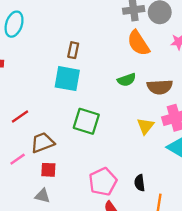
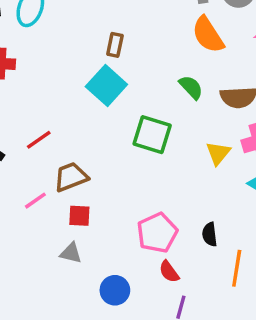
cyan square: (67, 79) -> (106, 86), turned 32
green semicircle: (127, 80) -> (191, 87), turned -114
green square: (86, 121) -> (152, 135), moved

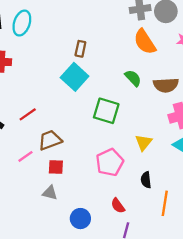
yellow triangle: (218, 153) -> (144, 142), moved
pink pentagon: (157, 233) -> (110, 162), moved

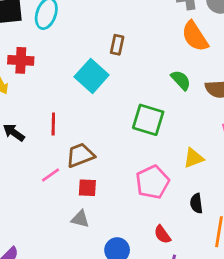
cyan square: (75, 77) -> (92, 76), moved
red line: (28, 114) -> (53, 124), turned -54
yellow triangle: (144, 142) -> (194, 158), turned 30

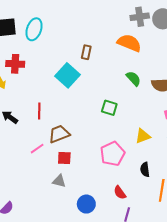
orange semicircle: (195, 36) -> (129, 43), moved, turned 145
green square: (148, 120) -> (109, 108), size x0.7

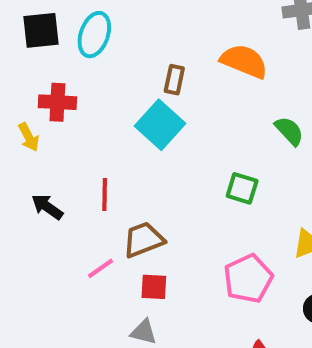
orange semicircle: (129, 43) -> (244, 61), moved
brown rectangle: (86, 52) -> (174, 80), moved

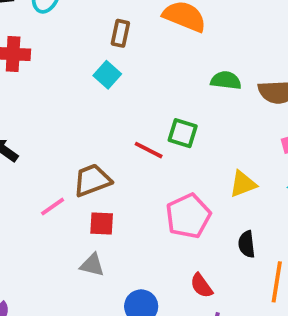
cyan square: (160, 125) -> (107, 75), size x0.6
green semicircle: (289, 131) -> (226, 80), turned -40
red line: (105, 195) -> (149, 150), moved, turned -64

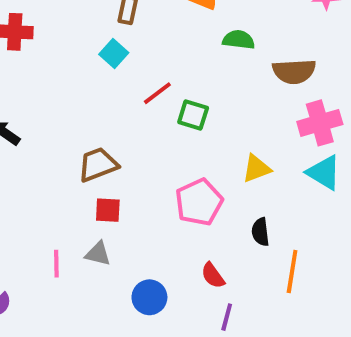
green semicircle: (226, 80) -> (239, 40), moved
red line: (149, 150) -> (157, 93), moved, turned -64
pink line: (53, 207) -> (56, 264), moved, turned -56

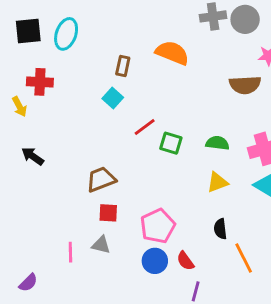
green semicircle: (239, 40) -> (217, 143), moved
brown semicircle: (294, 71) -> (245, 85), moved
pink pentagon: (199, 202) -> (158, 226), moved
orange line: (292, 272) -> (244, 258), turned -36
blue circle: (149, 297) -> (155, 261), moved

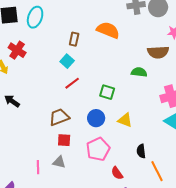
red cross: (40, 82) -> (17, 50), turned 30
red line: (145, 127) -> (72, 83), moved
green semicircle: (217, 143) -> (139, 72), moved
yellow triangle: (217, 182) -> (125, 120), moved, turned 42
blue circle: (155, 261) -> (96, 118), moved

